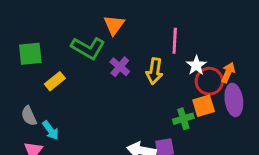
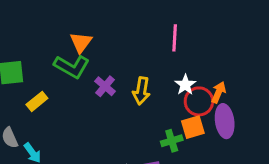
orange triangle: (114, 25) -> (81, 42), moved
pink line: (175, 41) -> (175, 38), moved

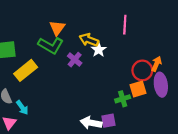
white star: (185, 85) -> (99, 50), moved
yellow arrow: (141, 91) -> (89, 40), moved, turned 102
yellow rectangle: (37, 101) -> (26, 70), size x1.5

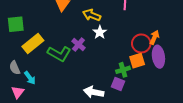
green L-shape: (51, 45) -> (59, 54), moved
white star: (99, 50) -> (100, 32), moved
purple cross: (75, 60) -> (78, 44), moved
purple square: (108, 121) -> (118, 84), moved, turned 32

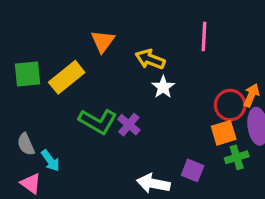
yellow rectangle: (33, 43) -> (67, 77), moved
purple cross: (78, 44) -> (129, 125), moved
green cross: (123, 70) -> (237, 157), moved
pink triangle: (18, 92) -> (31, 183), turned -32

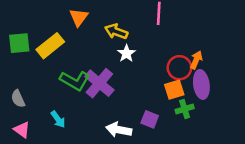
purple cross: (129, 125) -> (99, 83), size x1.6
cyan arrow: (50, 161) -> (58, 119), moved

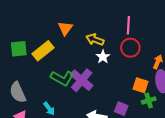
red circle: (179, 68) -> (130, 48), moved
orange square: (174, 90) -> (141, 85), turned 35
gray semicircle: (18, 99) -> (18, 92), size x1.5

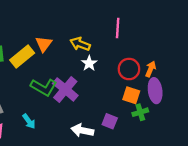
orange triangle: (65, 28) -> (44, 44), moved
red circle: (130, 48) -> (129, 69), moved

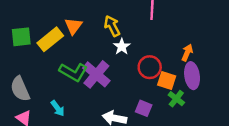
yellow arrow: (80, 44) -> (112, 26), turned 42
red circle: (129, 69) -> (150, 67), moved
green cross: (140, 112) -> (176, 99), turned -35

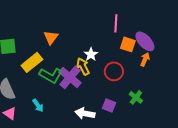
yellow arrow: (112, 26) -> (83, 66), moved
yellow rectangle: (50, 39) -> (32, 62), moved
purple ellipse: (192, 76) -> (145, 41), moved, turned -35
orange square: (167, 80) -> (128, 44), moved

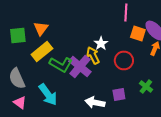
orange triangle: (51, 37) -> (41, 28), moved
cyan arrow: (38, 105) -> (48, 94), size x1.6
purple square: (109, 105) -> (119, 94), turned -32

